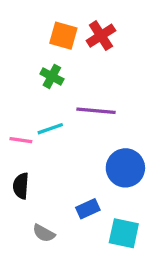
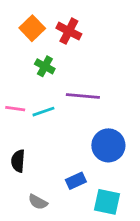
orange square: (63, 36) -> (32, 28), moved, turned 30
red cross: (101, 36) -> (69, 31), moved, turned -30
pink line: (21, 140) -> (15, 109), moved

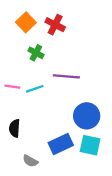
blue rectangle: (76, 181) -> (61, 144), size x1.5
cyan square: (107, 202) -> (90, 145), moved

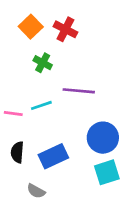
pink line: (12, 87) -> (13, 114), moved
blue rectangle: (61, 144) -> (53, 156), moved
cyan square: (90, 145) -> (107, 172), turned -30

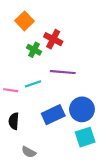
red cross: (65, 29) -> (53, 39), moved
blue rectangle: (53, 156) -> (53, 115), moved

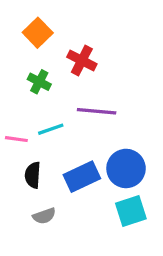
green cross: (34, 50) -> (39, 82), moved
black semicircle: (14, 121) -> (33, 175), moved
gray semicircle: (29, 152) -> (44, 216), moved, turned -48

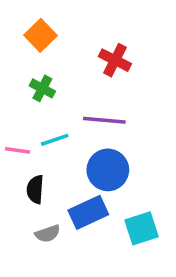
red cross: (82, 60) -> (115, 60), moved
blue circle: (126, 168) -> (108, 170), moved
blue rectangle: (82, 177) -> (88, 212), moved

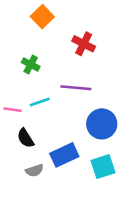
orange square: (41, 35) -> (42, 17), moved
blue circle: (108, 170) -> (102, 124), moved
black semicircle: (35, 189) -> (25, 138), turned -36

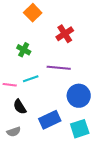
red cross: (84, 44) -> (65, 34), turned 30
gray semicircle: (35, 170) -> (14, 132), moved

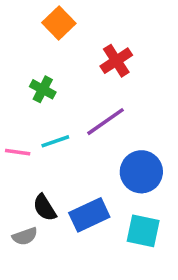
purple line: (59, 68) -> (105, 122), turned -40
black semicircle: (20, 107) -> (45, 208), moved
cyan square: (80, 129) -> (143, 231), turned 30

